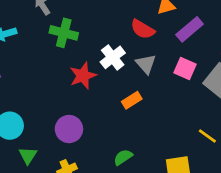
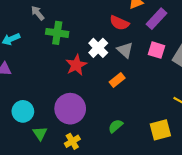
purple circle: (69, 129) -> (70, 109), size x1.4

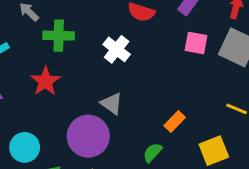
gray triangle: (125, 50) -> (112, 104), moved
red star: (76, 65) -> (45, 81), moved
orange rectangle: (117, 80) -> (175, 122), moved

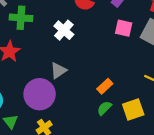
gray triangle: (112, 104) -> (58, 71), turned 48
green semicircle: (153, 152) -> (104, 108), moved

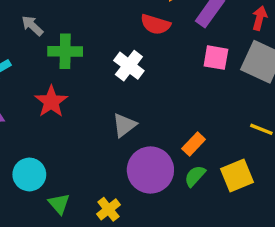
purple circle: (40, 94) -> (150, 170), moved

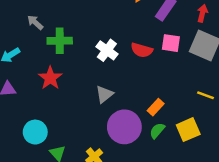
red semicircle: (155, 24) -> (142, 50), moved

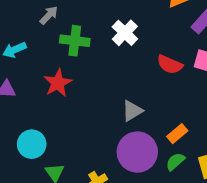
gray arrow: (35, 22) -> (49, 15), turned 84
white cross: (107, 50) -> (125, 33), moved
gray triangle: (104, 94) -> (132, 111), moved

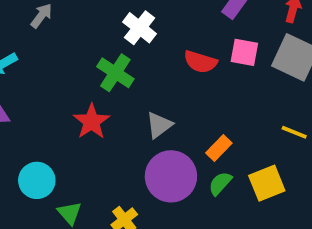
green cross: (75, 41) -> (115, 73), moved, turned 32
red star: (58, 83) -> (92, 122), moved

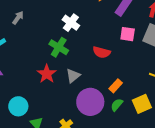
red semicircle: (200, 62) -> (102, 52), moved
gray triangle: (159, 125) -> (73, 76), moved

